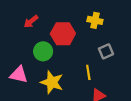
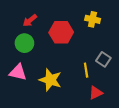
green circle: (43, 51) -> (24, 43), moved
gray square: (106, 51) -> (103, 59), moved, turned -32

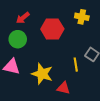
red triangle: (96, 93) -> (63, 88), moved, turned 40

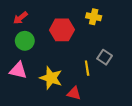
red arrow: (23, 18) -> (20, 18), moved

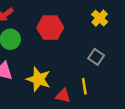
yellow cross: (94, 17) -> (100, 18), moved, turned 32
yellow line: (87, 68) -> (84, 86), moved

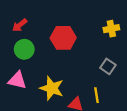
yellow cross: (100, 18) -> (111, 29), turned 35

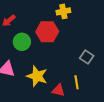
yellow cross: (111, 29) -> (63, 11), moved
green circle: (24, 49) -> (22, 42), moved

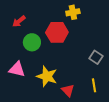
yellow line: (77, 82) -> (94, 85), moved
red triangle: (58, 90) -> (68, 90), turned 32

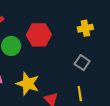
yellow cross: (73, 12) -> (85, 28), moved

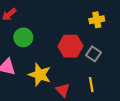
red hexagon: (39, 35) -> (70, 46), moved

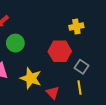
yellow cross: (97, 20) -> (76, 27), moved
gray square: (93, 54) -> (82, 67), moved

